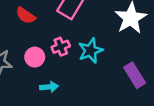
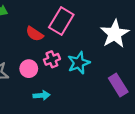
red semicircle: (26, 16) -> (35, 34), moved

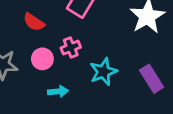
red semicircle: (35, 34) -> (34, 22), moved
cyan star: (79, 63) -> (103, 72), moved

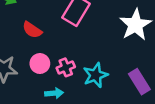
pink cross: (71, 48) -> (66, 67), moved

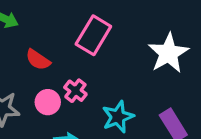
pink cross: (66, 67) -> (75, 91), moved, turned -30

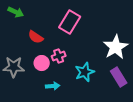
white star: (168, 53) -> (116, 47), moved
pink cross: (75, 91) -> (59, 56), turned 32

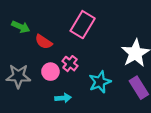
green arrow: (16, 12) -> (21, 27), moved
pink cross: (59, 56) -> (70, 64), turned -32

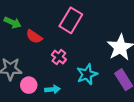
pink circle: (50, 72) -> (29, 85), moved

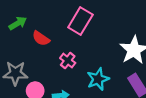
green arrow: (13, 23) -> (18, 23), turned -56

